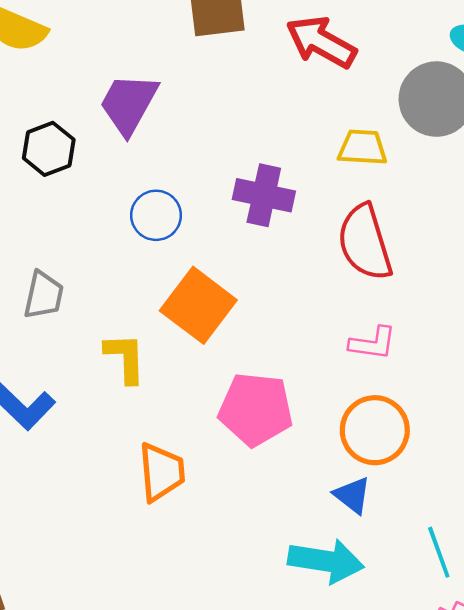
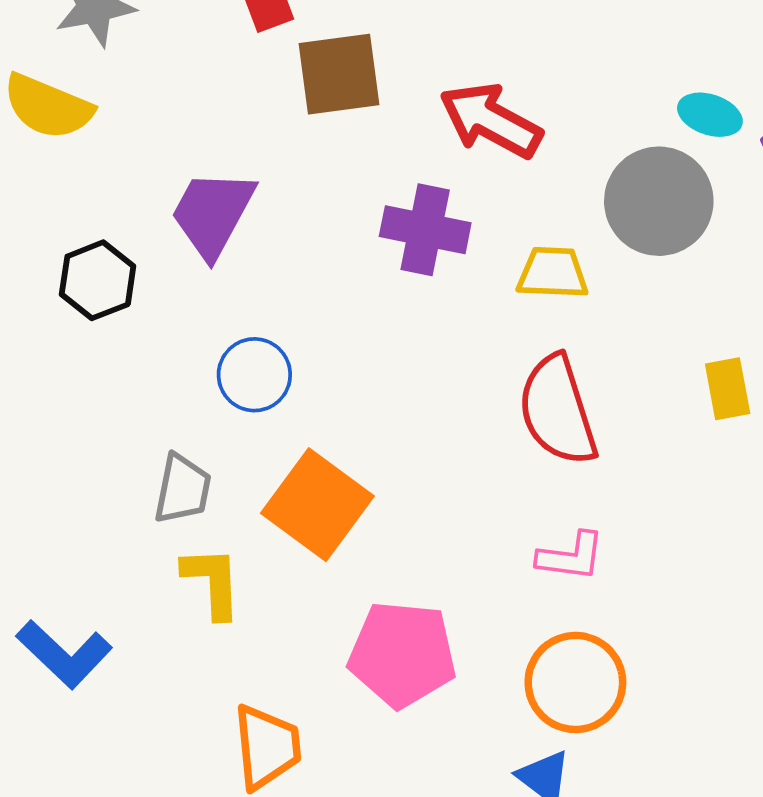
purple cross: (264, 195) -> (425, 230), moved
gray trapezoid: (44, 295) -> (183, 489), moved

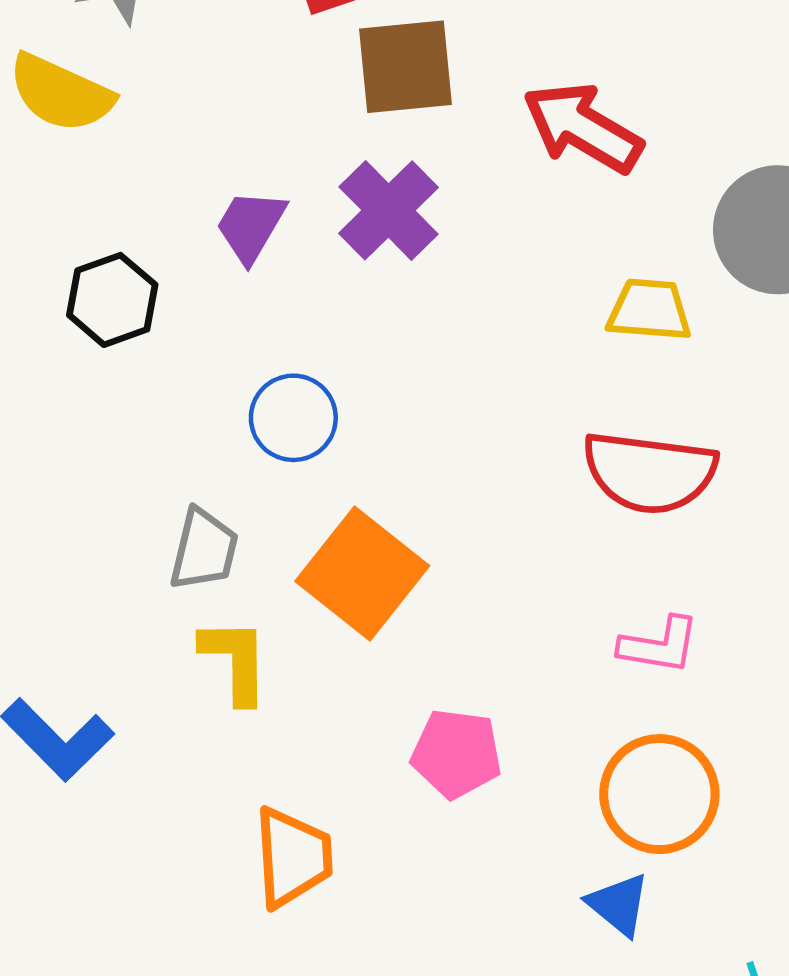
purple trapezoid: (213, 214) -> (251, 226), size x0.7
purple cross: (425, 230) -> (389, 210), moved, turned 32
red semicircle: (558, 410) -> (650, 472), turned -67
pink pentagon: (402, 654) -> (456, 754), size x0.7

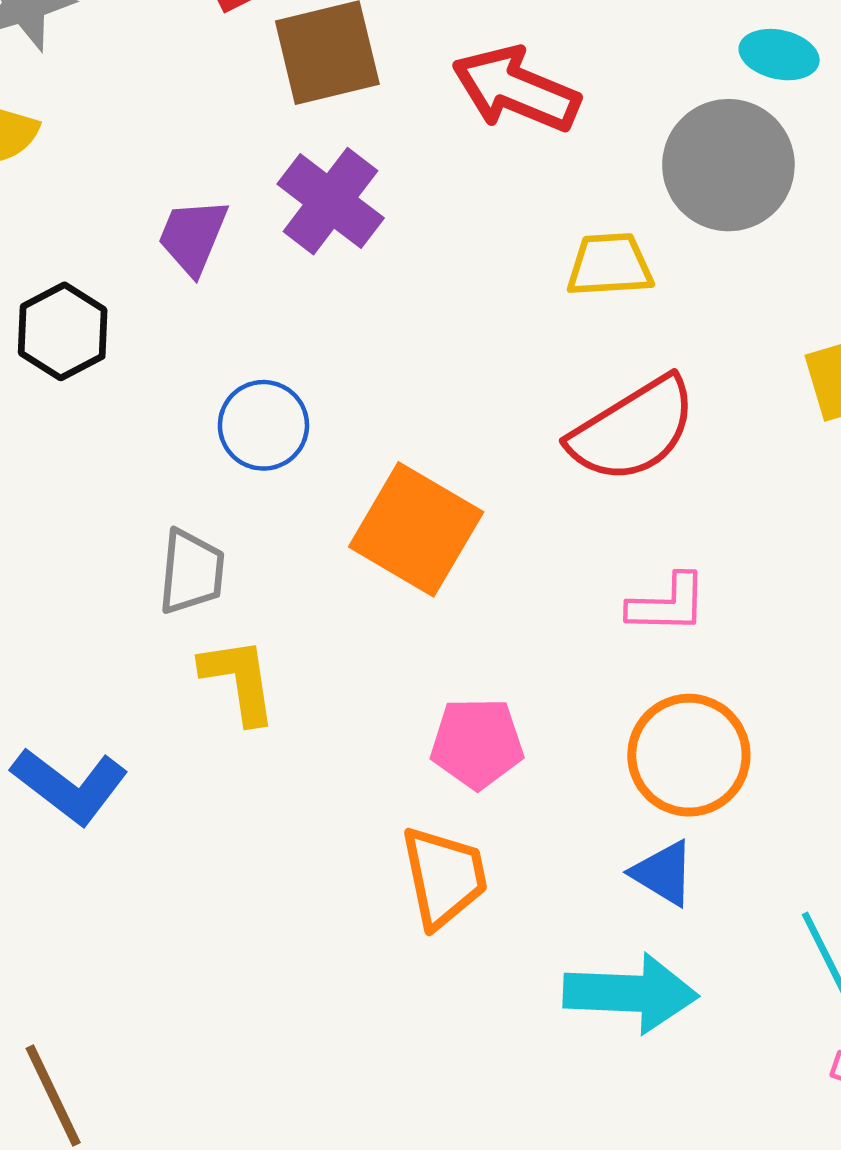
red semicircle: (650, 472) -> (633, 430), turned -31
orange square: (362, 574) -> (416, 529), moved
orange trapezoid: (293, 857) -> (444, 877), moved

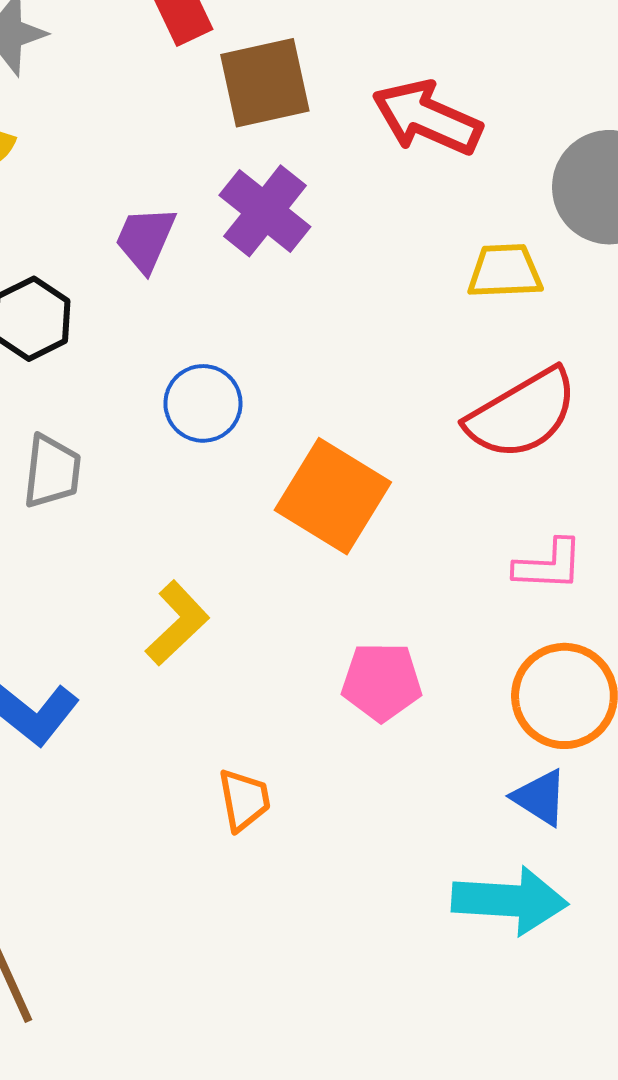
gray trapezoid: (191, 572) -> (52, 472), moved
yellow L-shape: (239, 680) -> (177, 623), turned 54
orange trapezoid: (444, 877) -> (244, 800), moved, size x0.7

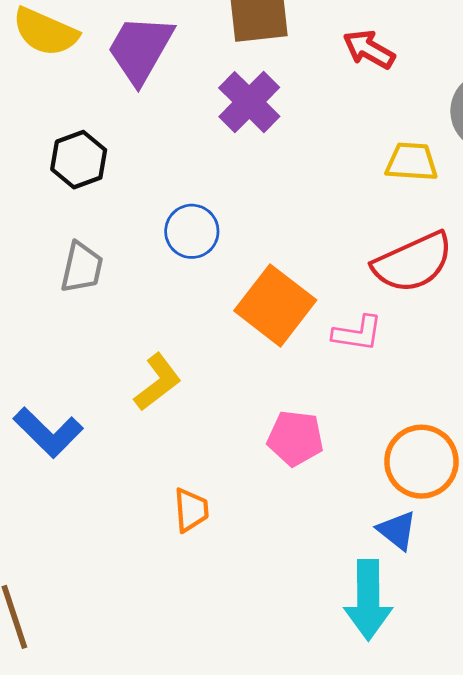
red arrow: (427, 118) -> (369, 49), size x0.7
purple trapezoid: (145, 239) -> (140, 49), moved, size x1.5
pink L-shape: (549, 565) -> (357, 333), moved
cyan arrow: (510, 901) -> (368, 600), turned 80

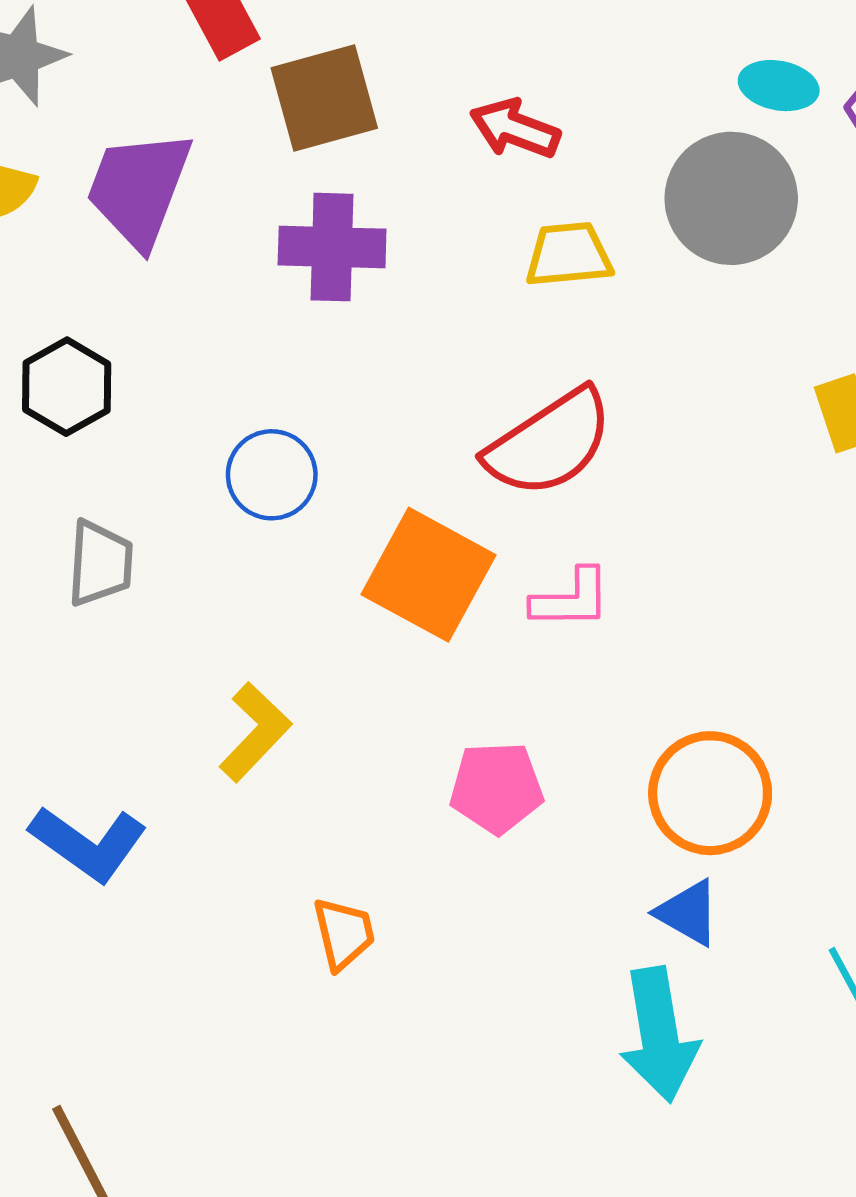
purple cross: (249, 102) -> (332, 247), turned -34
yellow trapezoid: (412, 162) -> (569, 255), moved
red semicircle: (413, 262) -> (549, 443), moved

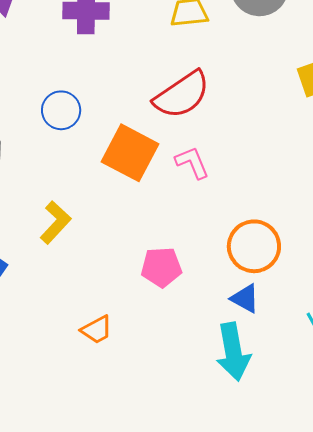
pink L-shape: (571, 599) -> (192, 163), turned -111
pink pentagon: (497, 788) -> (161, 267), moved
orange trapezoid: (344, 933) -> (97, 330), moved, turned 76

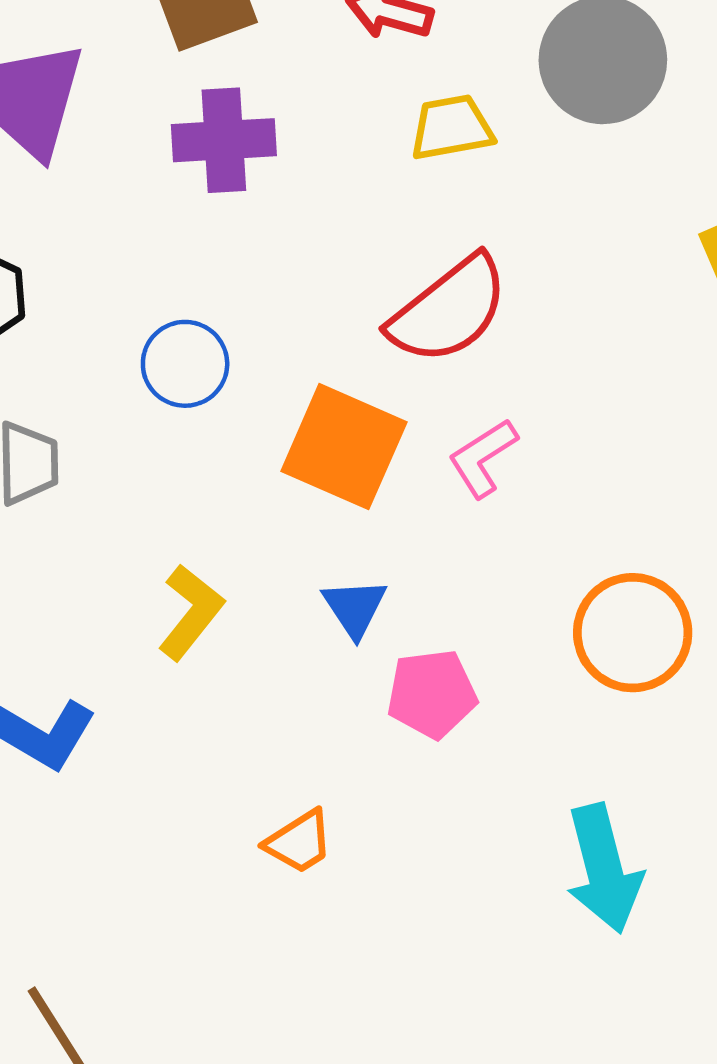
pink L-shape: (192, 163) -> (483, 458), turned -96
blue triangle: (245, 298) -> (355, 608), moved, turned 32

